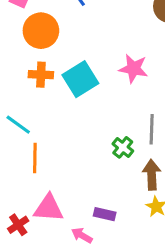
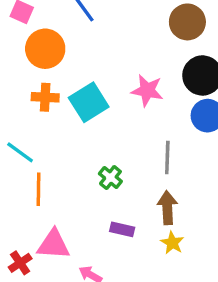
green cross: (123, 147) -> (110, 178), moved
purple rectangle: (105, 214) -> (122, 229), moved

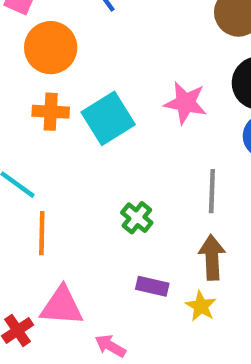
yellow star: (172, 243) -> (201, 306), moved

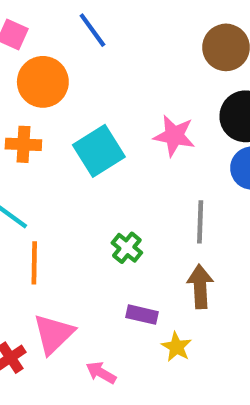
orange cross: (51, 112) -> (23, 144), moved
pink triangle: (62, 306) -> (54, 334), turned -48
yellow star: (201, 306) -> (176, 347), moved

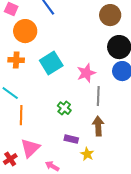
pink star: (174, 136) -> (86, 73), moved, turned -30

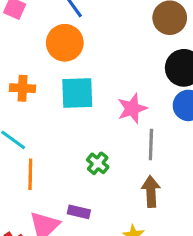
orange circle: (25, 31) -> (65, 43), moved
cyan square: (51, 63) -> (77, 93), turned 30
purple rectangle: (71, 139) -> (79, 212), moved

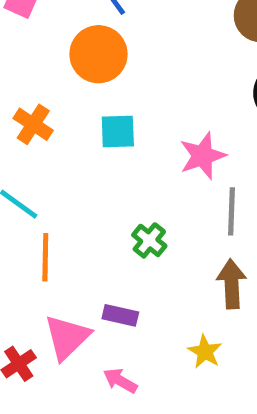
orange cross: (23, 88) -> (33, 124), turned 30
cyan square: (77, 93) -> (118, 132), size x0.7

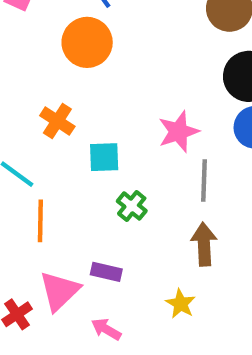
orange cross: (33, 124) -> (57, 121), moved
cyan square: (118, 132) -> (104, 157), moved

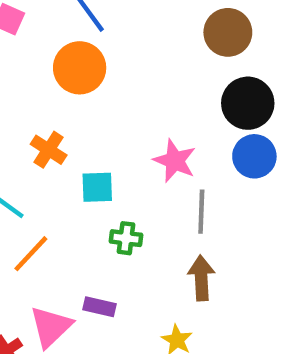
pink star: (178, 132) -> (175, 161), turned -30
green cross: (132, 206) -> (126, 238), turned -32
orange line: (40, 221) -> (31, 254), turned 42

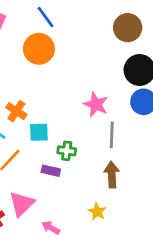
orange cross: (49, 150) -> (16, 111), moved
cyan square: (97, 187) -> (39, 132), moved
purple rectangle: (99, 307) -> (51, 171), moved

